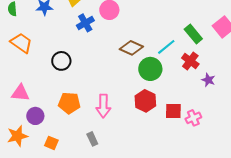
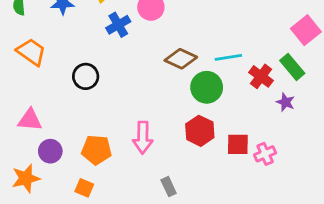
green rectangle: (193, 34) -> (292, 67), moved
cyan line: (166, 47) -> (228, 57), turned 30
orange pentagon: (69, 103) -> (97, 150), moved
gray rectangle: (92, 139) -> (169, 187), moved
orange square: (51, 143) -> (84, 188), moved

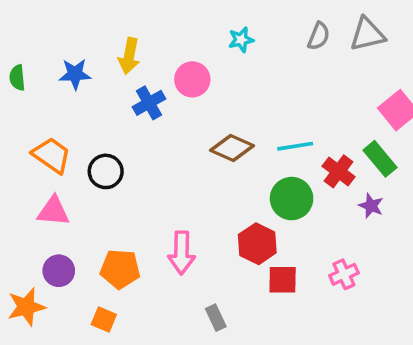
orange trapezoid: (31, 52) -> (52, 155), moved
green circle: (207, 87) -> (292, 199), moved
pink triangle: (30, 120) -> (53, 211), moved
red square: (238, 144) -> (283, 280), moved

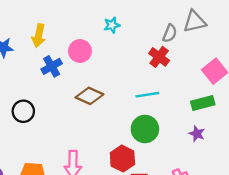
gray semicircle: (319, 36) -> (170, 33), moved
brown diamond: (232, 148) -> (89, 96), moved
green rectangle: (380, 159) -> (203, 103), turned -65
red cross: (338, 171) -> (159, 57), moved

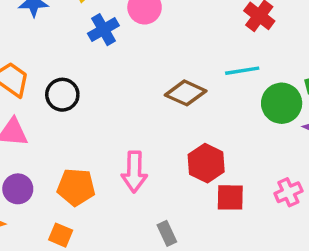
brown diamond: (89, 96) -> (186, 93), moved
green circle: (145, 129) -> (282, 103), moved

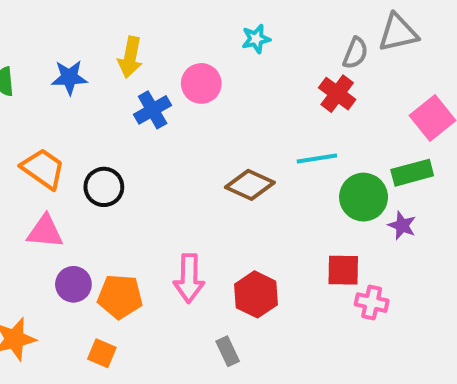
red hexagon: (206, 163) -> (256, 294), moved
purple circle: (18, 189) -> (73, 284), moved
pink cross: (288, 192) -> (372, 303), turned 36
red square: (230, 197) -> (343, 270), moved

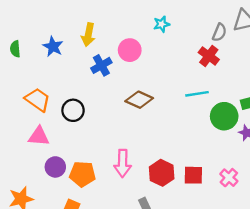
blue star: (69, 77) -> (53, 47), turned 30
brown diamond: (250, 185) -> (139, 100), moved
red square: (343, 270) -> (193, 175), moved
pink cross: (372, 303) -> (229, 178), turned 30

